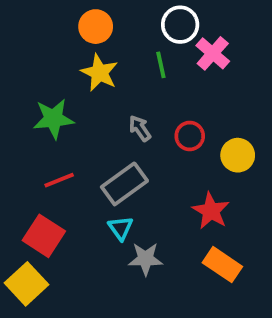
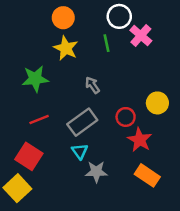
red circle: (190, 136) -> (126, 117), moved

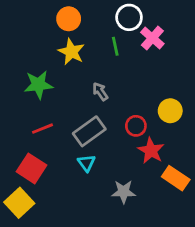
gray star: (96, 172) -> (124, 192), moved
orange rectangle: (147, 175) -> (176, 178), moved

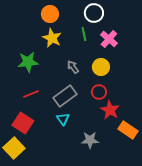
pink cross: (152, 38) -> (109, 39), moved
yellow circle: (170, 111) -> (101, 67), moved

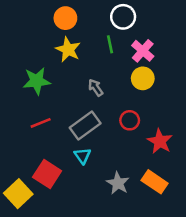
yellow circle: (101, 67) -> (143, 78), moved
red star: (110, 110) -> (160, 141), moved
red square: (23, 123) -> (47, 174), moved
orange rectangle: (128, 130) -> (155, 182), moved
gray star: (90, 140) -> (118, 183), turned 30

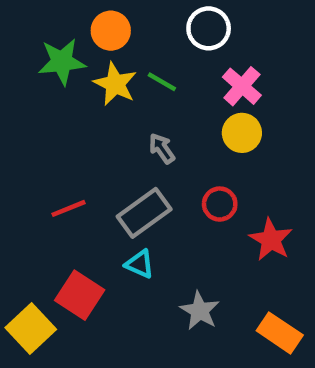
green line: (110, 44) -> (162, 82), moved, turned -48
green star: (37, 81) -> (62, 62), moved
cyan triangle: (82, 156) -> (140, 264), turned -30
orange rectangle: (155, 182) -> (280, 333), moved

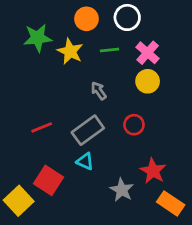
orange circle: (111, 31) -> (86, 19), moved
green line: (162, 82) -> (110, 50), moved, turned -36
red star: (271, 240) -> (153, 171), moved

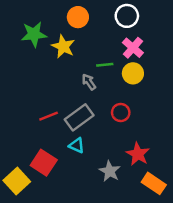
white circle: (127, 17) -> (127, 16), moved
green line: (110, 50) -> (105, 65), moved
red line: (42, 127) -> (49, 116), moved

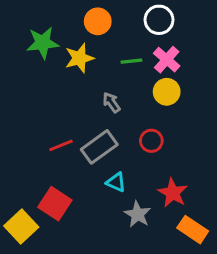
yellow star: (63, 46) -> (79, 58), turned 30
green line: (105, 65) -> (131, 61), moved
cyan triangle: (77, 146) -> (116, 182), moved

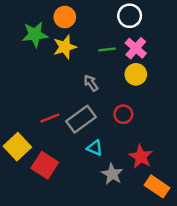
orange circle: (98, 21) -> (65, 17), moved
yellow square: (21, 227) -> (17, 147), moved

